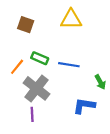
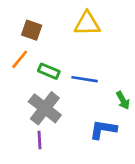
orange line: (17, 67) -> (20, 59), moved

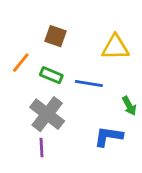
yellow triangle: (87, 24) -> (115, 47), moved
brown square: (32, 30) -> (56, 36), moved

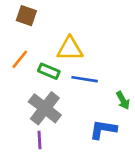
brown square: (56, 36) -> (26, 16), moved
yellow triangle: (115, 47) -> (70, 49), moved

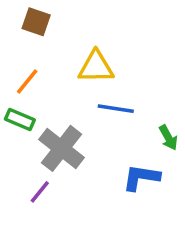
green rectangle: (49, 71) -> (20, 119), moved
purple line: (40, 140) -> (40, 192), moved, turned 42

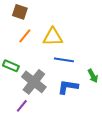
orange line: (27, 81) -> (25, 36), moved
blue L-shape: (141, 177) -> (68, 87), moved

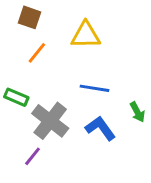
yellow triangle: (53, 37) -> (86, 35), moved
blue L-shape: (68, 87) -> (100, 128), turned 45

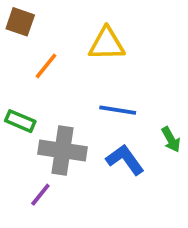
brown square: (30, 17) -> (20, 22), moved
gray cross: (50, 121) -> (63, 151), turned -30

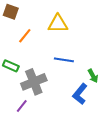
gray cross: (63, 151) -> (34, 82), turned -30
blue L-shape: (125, 160) -> (80, 94), moved, turned -105

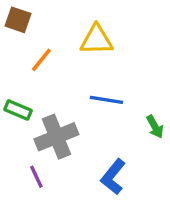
blue L-shape: (80, 94) -> (113, 177), moved
purple line: (22, 106) -> (36, 177), turned -64

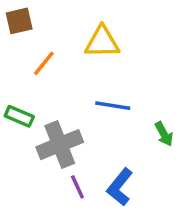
brown square: (18, 20) -> (19, 21), turned -32
purple line: (36, 177) -> (77, 187), moved

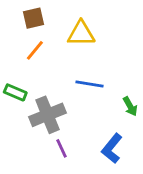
brown square: (19, 21) -> (33, 18), moved
blue L-shape: (120, 187) -> (112, 148), moved

